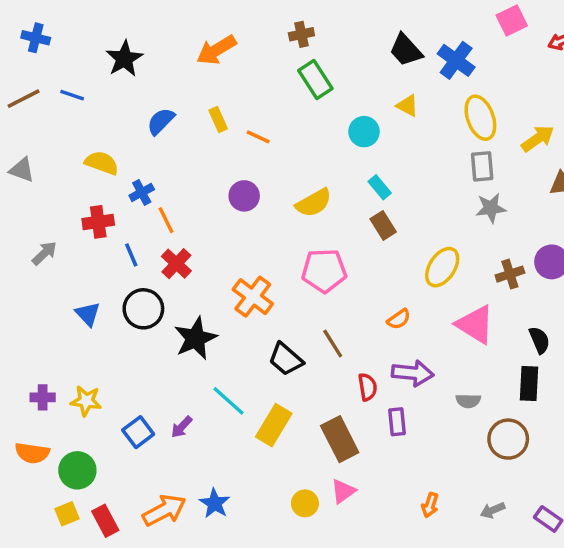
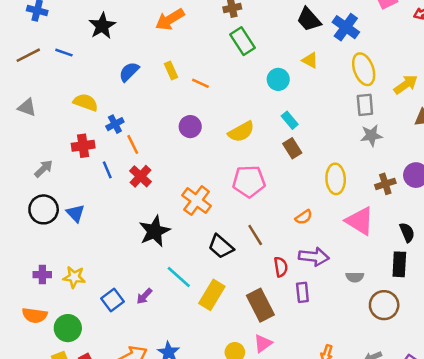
yellow ellipse: (442, 267) -> (336, 179), turned -36
black circle: (143, 309) -> (44, 209), moved

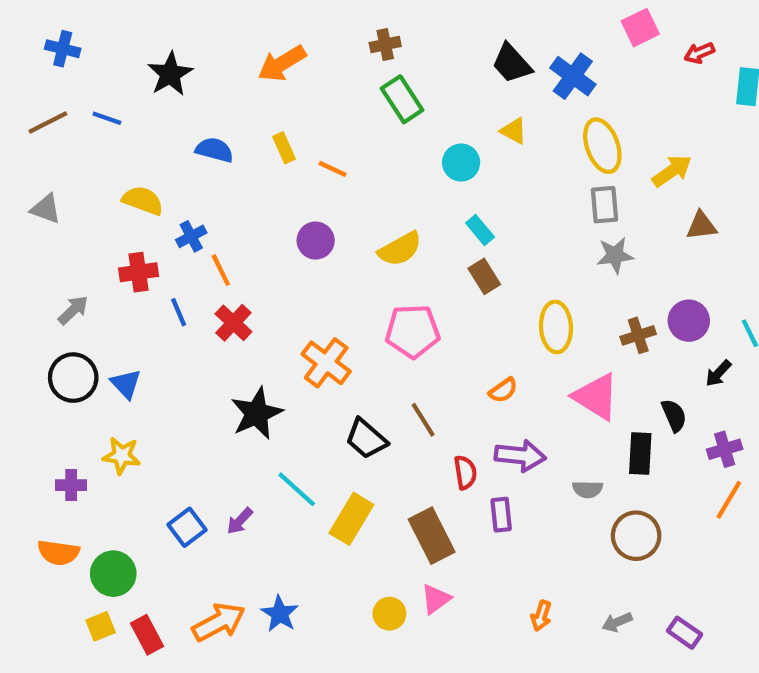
blue semicircle: (129, 72) -> (214, 150), turned 60
black rectangle: (399, 264) -> (640, 453), moved
yellow star: (74, 277) -> (122, 456), moved

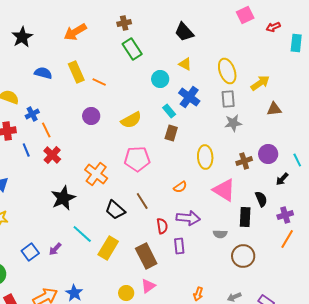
blue cross: (573, 76) -> (189, 97), moved
yellow rectangle: (284, 148) -> (76, 72), size x1.5
brown rectangle: (484, 276) -> (171, 133), turned 49

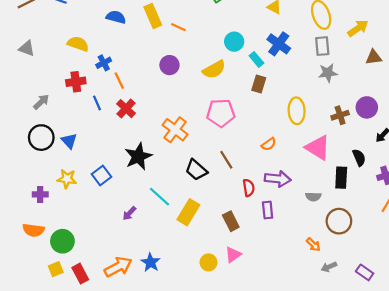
cyan circle: (160, 79) -> (234, 42), moved
blue square: (30, 252) -> (101, 175), moved
brown rectangle: (146, 256) -> (231, 221), size x0.7
orange arrow: (198, 294) -> (313, 245), moved, turned -64

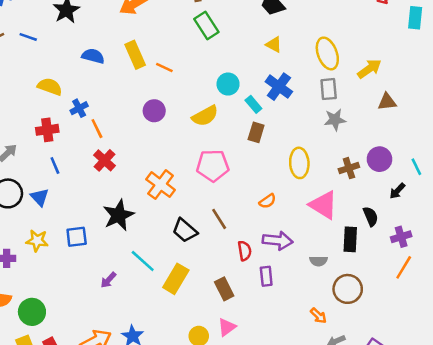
blue line: (97, 103) -> (55, 165), moved
blue square: (101, 175) -> (77, 237), turned 30

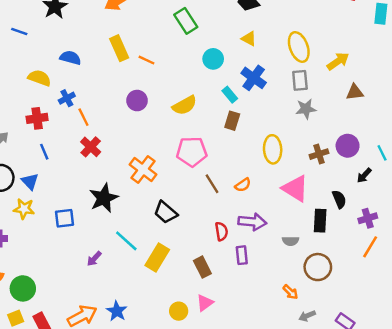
blue semicircle: (93, 56) -> (70, 58), moved
cyan circle: (228, 84) -> (213, 59), moved
brown line: (219, 219) -> (212, 184), moved
yellow star: (37, 241) -> (24, 209), moved

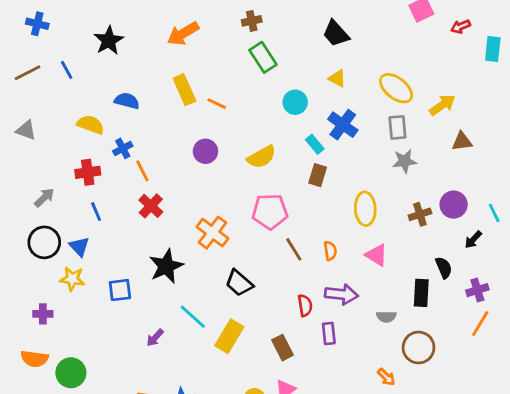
blue line: (19, 32) -> (67, 70), turned 42
yellow ellipse: (299, 47) -> (396, 88), turned -32
orange semicircle: (243, 185) -> (330, 251), turned -63
pink triangle: (295, 189) -> (376, 255), moved, size x0.7

